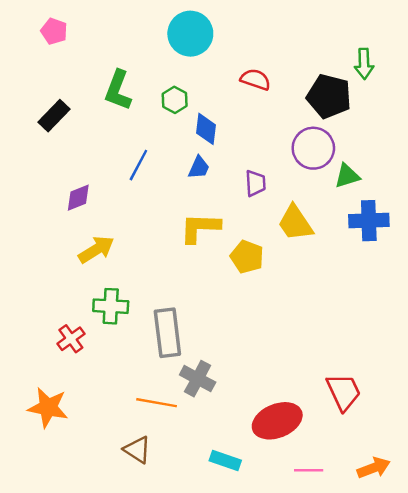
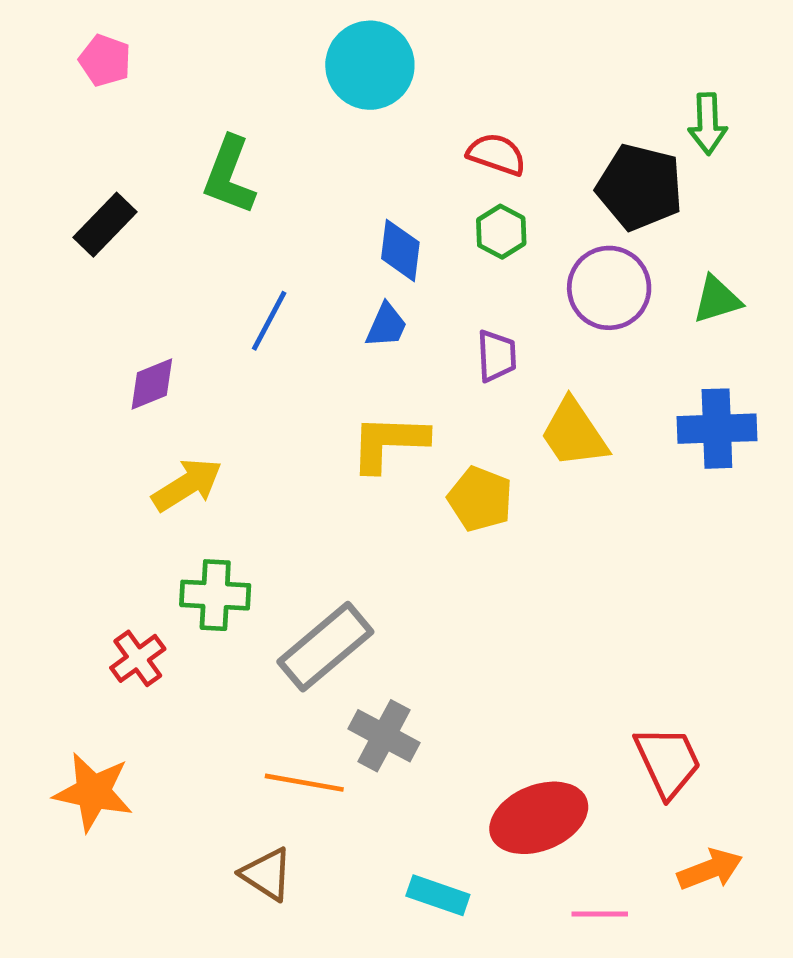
green hexagon: (175, 100) -> (501, 232), moved
green triangle: (347, 176) -> (717, 300), moved
gray rectangle: (167, 333) -> (325, 647), turned 57
orange arrow: (374, 468) -> (710, 869), moved

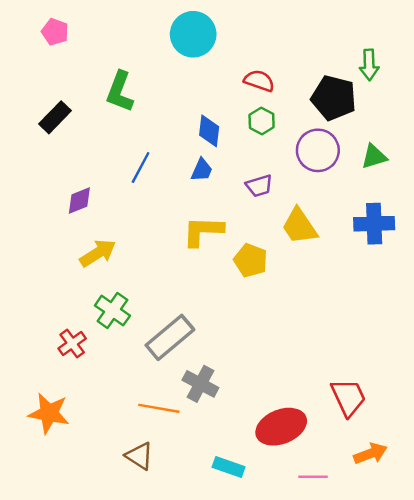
purple trapezoid: (497, 356) -> (259, 186), turned 76
green cross: (215, 595) -> (112, 311), turned 32

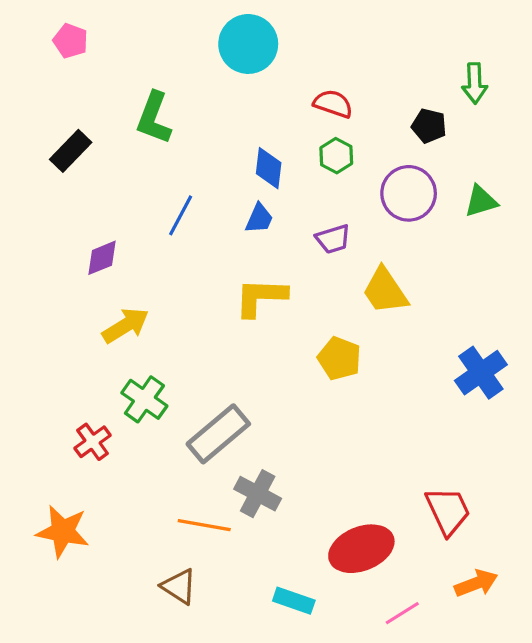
black pentagon: (334, 98) -> (429, 126), size x0.6
blue cross: (374, 224) -> (481, 373), moved, turned -33
yellow pentagon: (251, 260) -> (339, 358), moved
pink line: (313, 477) -> (402, 613), turned -32

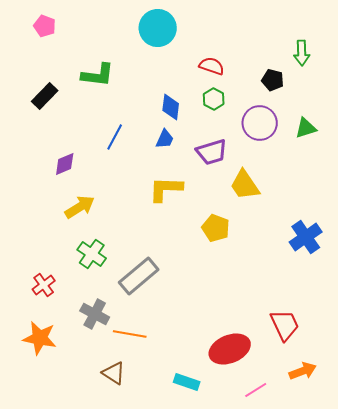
green L-shape: (154, 118) -> (98, 75), turned -104
purple trapezoid: (333, 239) -> (212, 152), size x1.4
red cross: (93, 442) -> (44, 285), moved
gray cross: (258, 494) -> (95, 314), moved

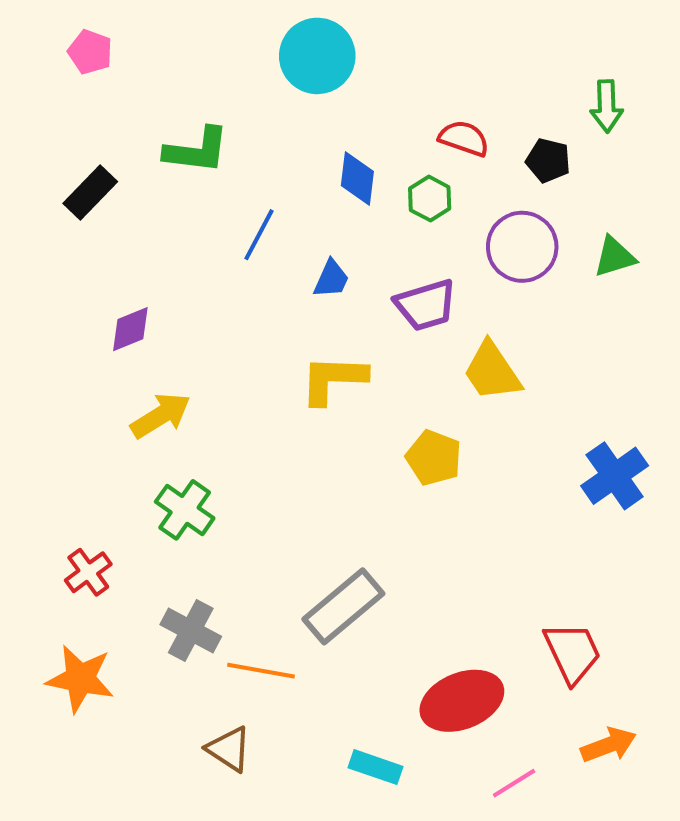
red semicircle: (212, 66) -> (464, 138), moved
blue diamond: (171, 107) -> (357, 178), moved
blue line: (115, 137) -> (259, 235), moved
gray rectangle: (139, 276) -> (343, 606), moved

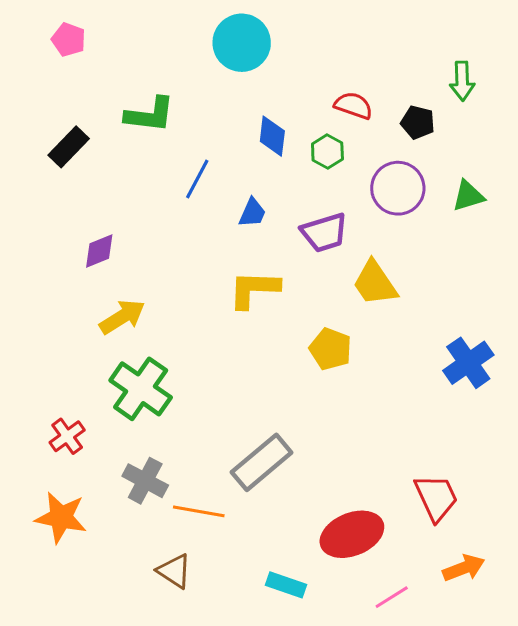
green cross: (185, 510) -> (141, 389), size x1.4

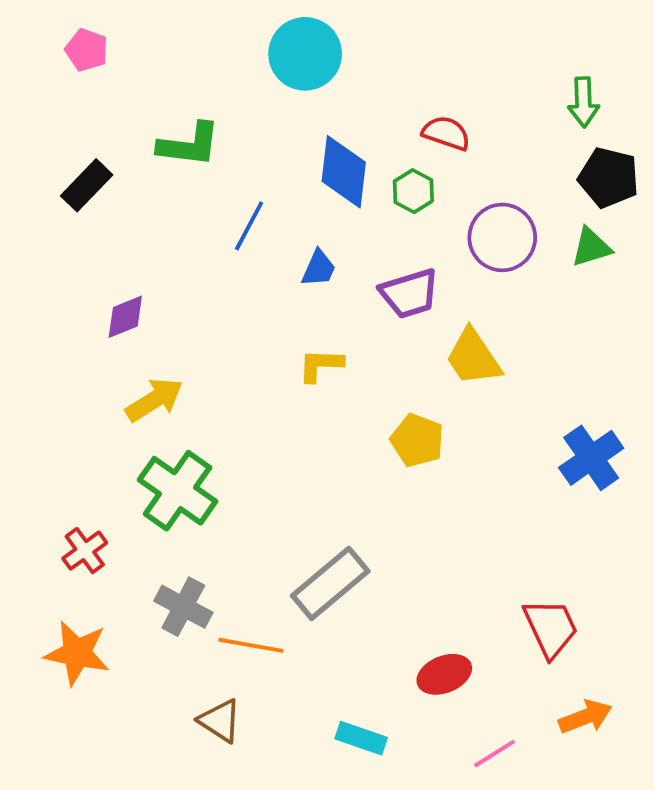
black pentagon: (418, 122) -> (609, 178), moved, size x1.4
blue diamond: (272, 136) -> (344, 172), size x1.4
yellow L-shape: (254, 289) -> (321, 365), size x0.7
red ellipse: (352, 534) -> (444, 674), size x0.7

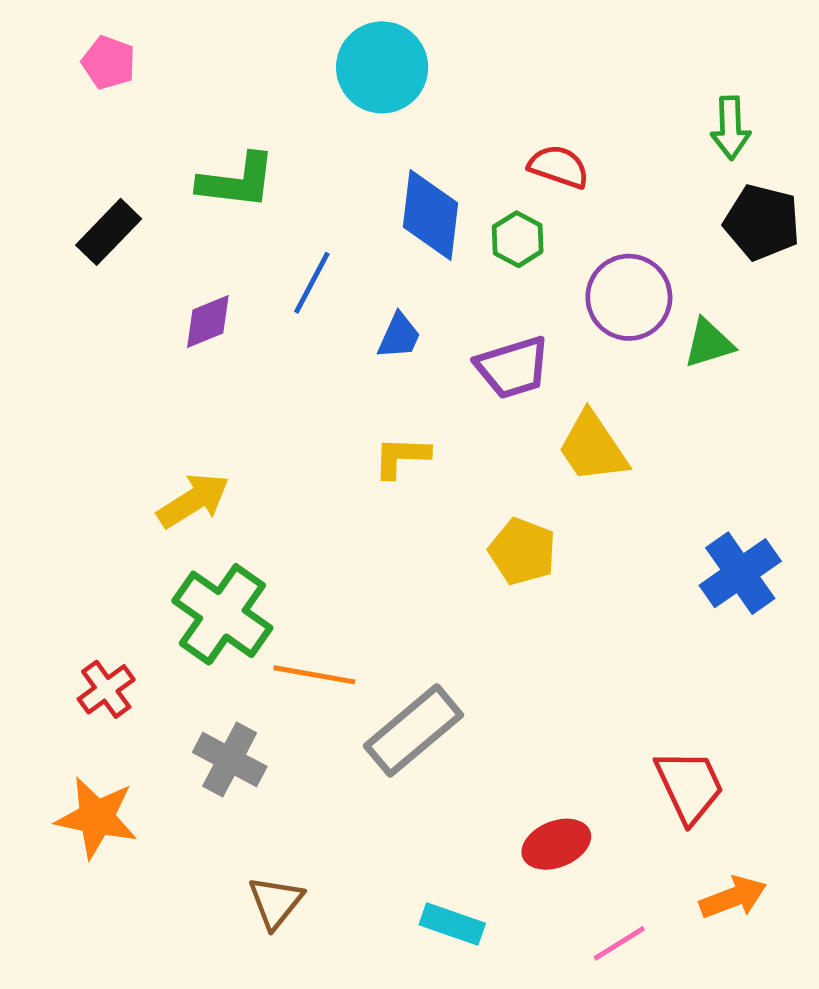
green triangle: (591, 247) -> (709, 343), moved
purple diamond: (125, 317) -> (208, 321), moved
orange line: (251, 645) -> (314, 675), moved
brown triangle: (220, 721) -> (276, 902), turned 36

